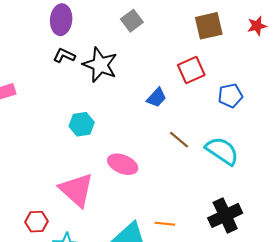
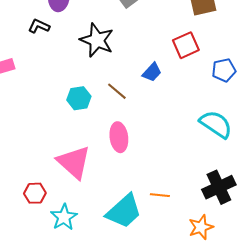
black L-shape: (64, 56) -> (39, 26), moved
brown line: (179, 140) -> (117, 91), moved
pink ellipse: (123, 164) -> (119, 137), turned 60

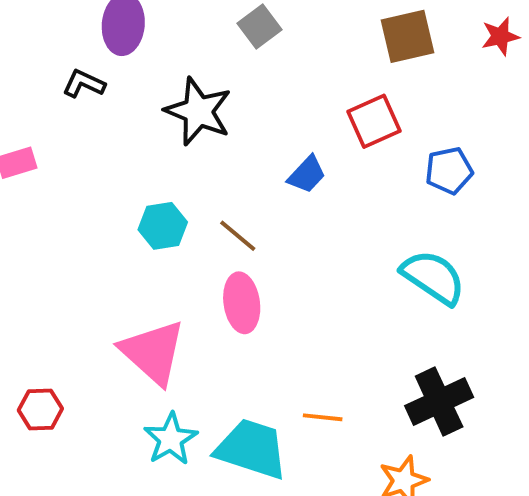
brown line: (117, 91) -> (238, 236), moved
red hexagon: (35, 193) -> (40, 409), moved
cyan trapezoid: (124, 211) -> (252, 449), turned -120
cyan star: (64, 217) -> (171, 439), moved

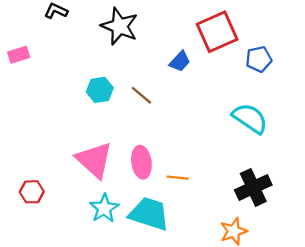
red square: (374, 121) -> (217, 32), size x1.4
pink ellipse: (242, 303) -> (141, 162), moved
orange line: (323, 417) -> (178, 178), moved

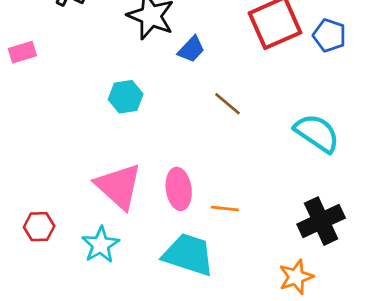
blue pentagon: (259, 59) -> (329, 35), moved, turned 30
blue trapezoid: (180, 61) -> (191, 49), moved
brown line: (141, 95) -> (228, 104), moved
cyan star: (104, 208) -> (101, 245), moved

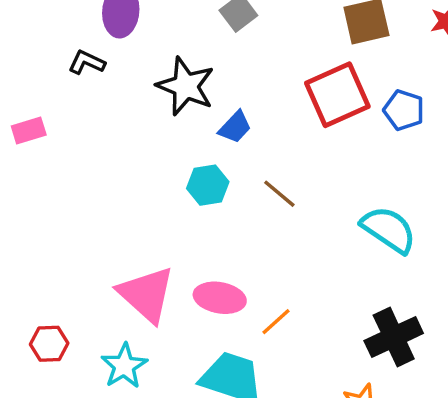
cyan hexagon: (126, 97) -> (208, 185), moved
pink ellipse: (179, 189) -> (220, 298), turned -72
orange line: (225, 208) -> (276, 322), turned -48

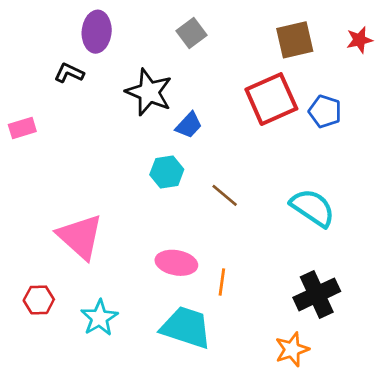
brown line: (279, 194) -> (225, 195), moved
pink triangle: (146, 294) -> (80, 237), moved
orange line: (276, 322) -> (222, 282), turned -40

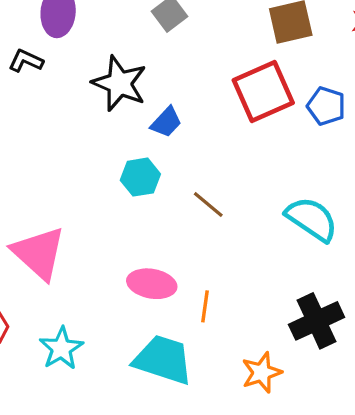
orange star: (292, 349) -> (262, 373), moved

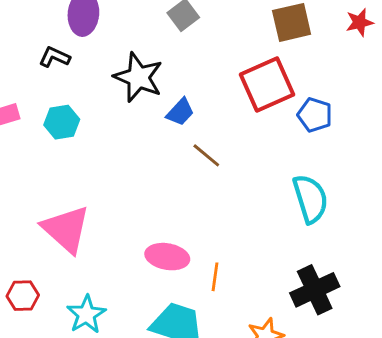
blue pentagon: (326, 106) -> (315, 115), moved
cyan hexagon: (140, 177) -> (62, 122), moved
brown line: (208, 205) -> (206, 155), moved
cyan semicircle: (312, 219) -> (310, 199), turned 39

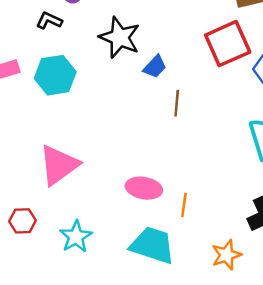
cyan hexagon: (62, 122) -> (55, 75), size x1.4
brown line: (206, 155) -> (177, 103), turned 55
pink triangle: (66, 229) -> (59, 165), turned 42

